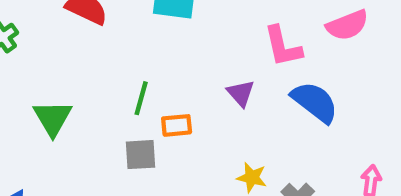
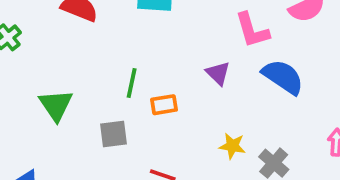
gray square: (141, 155) -> (114, 134), moved

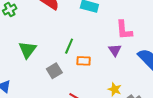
pink L-shape: (252, 30) -> (124, 30), moved
gray square: (114, 134) -> (54, 71), turned -35

